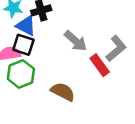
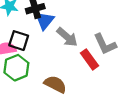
blue triangle: (26, 26) -> (45, 20), moved, turned 42
gray L-shape: (116, 49) -> (105, 44), turned 105

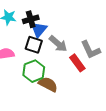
black square: (19, 41) -> (34, 45), moved
green hexagon: (16, 68) -> (34, 71), moved

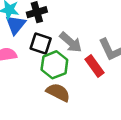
blue triangle: (39, 29) -> (16, 25), moved
green hexagon: (34, 71) -> (54, 65), moved

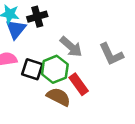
black square: (41, 44) -> (32, 69), moved
red rectangle: (94, 66) -> (79, 84), moved

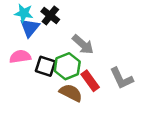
black cross: (37, 17) -> (50, 16), turned -36
gray L-shape: (111, 54) -> (122, 78), moved

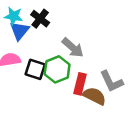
red rectangle: (90, 81) -> (80, 84), turned 50
brown semicircle: (71, 93) -> (94, 96), moved

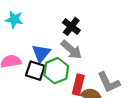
black cross: (40, 19) -> (71, 26), moved
blue triangle: (20, 31) -> (41, 53), moved

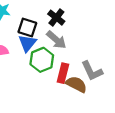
black square: (35, 71) -> (27, 28), moved

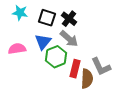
black square: (27, 28) -> (47, 18), moved
brown semicircle: (76, 84) -> (87, 79), turned 66

